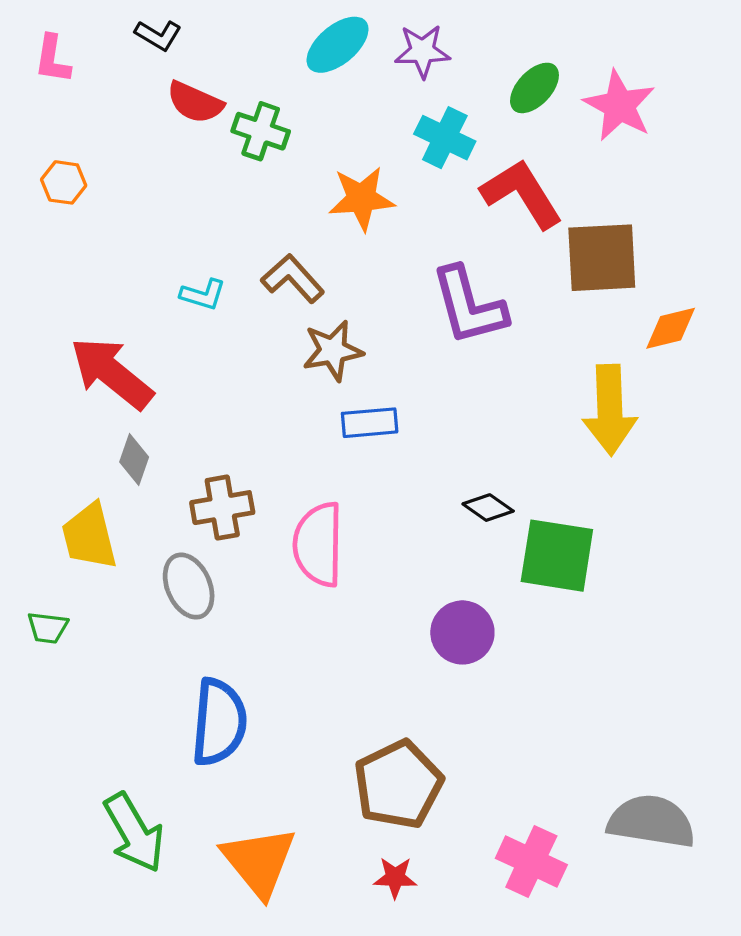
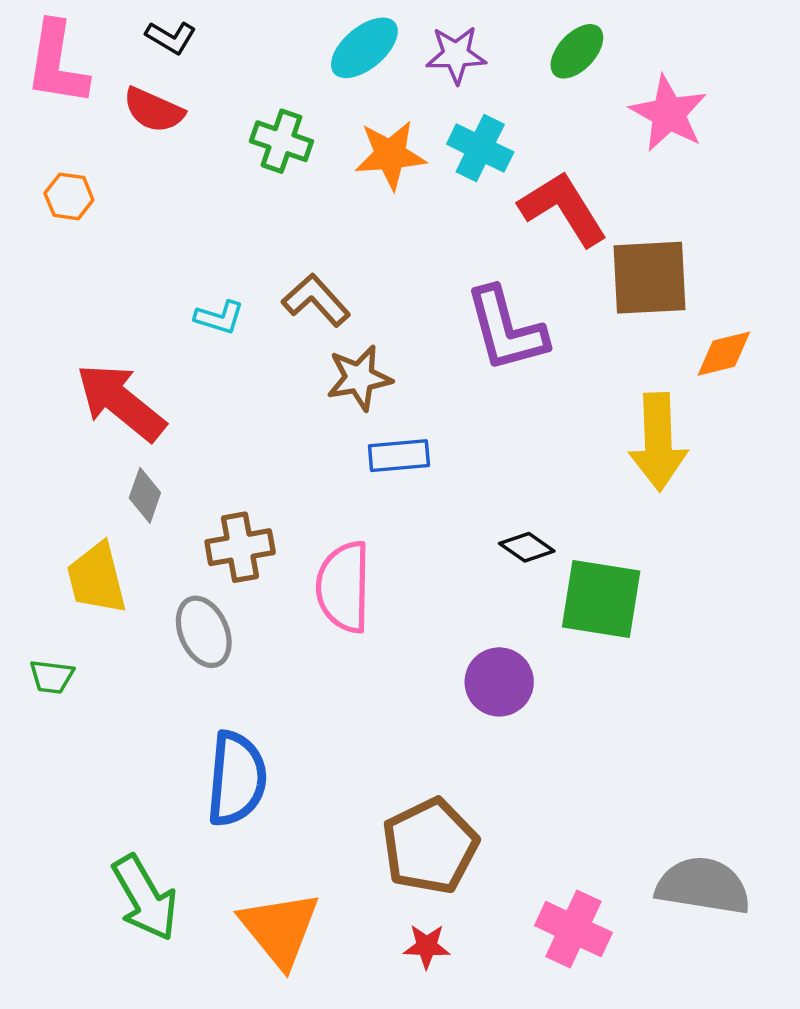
pink L-shape: (52, 59) -> (57, 63), size x1.6
green ellipse: (534, 88) -> (577, 51), moved
red semicircle: (195, 102) -> (154, 110), moved
orange star: (362, 198) -> (390, 155), moved

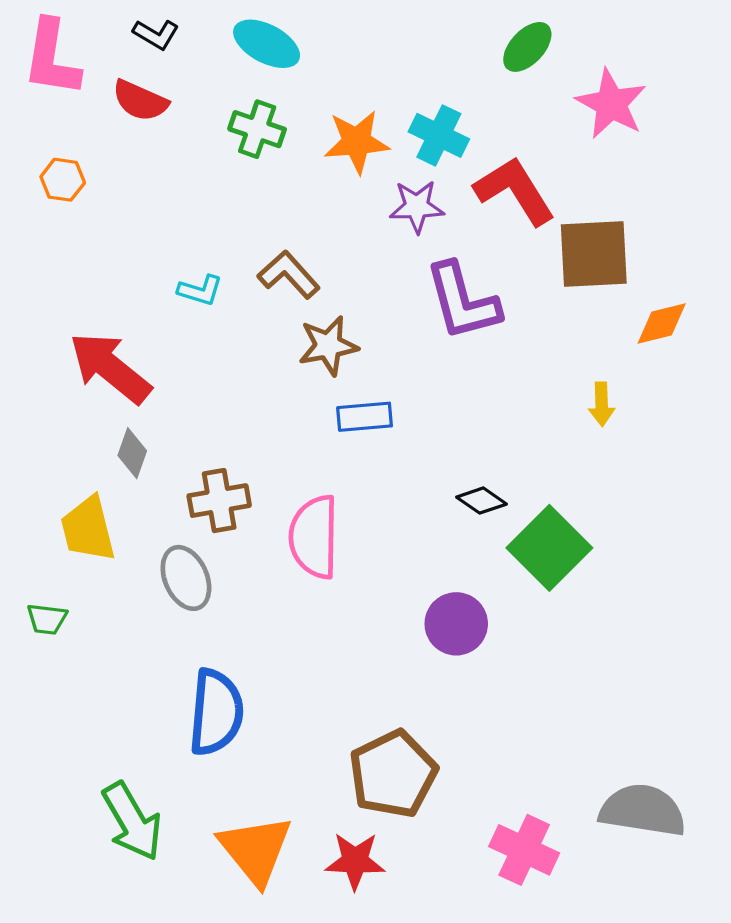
cyan ellipse: (364, 48) -> (267, 44), moved, turned 68
purple star: (456, 55) -> (417, 207), moved
yellow arrow: (658, 442) -> (602, 404), size x0.5
green square: (601, 599) -> (549, 548), turned 36
red star: (427, 946) -> (355, 861), moved, size x1.4

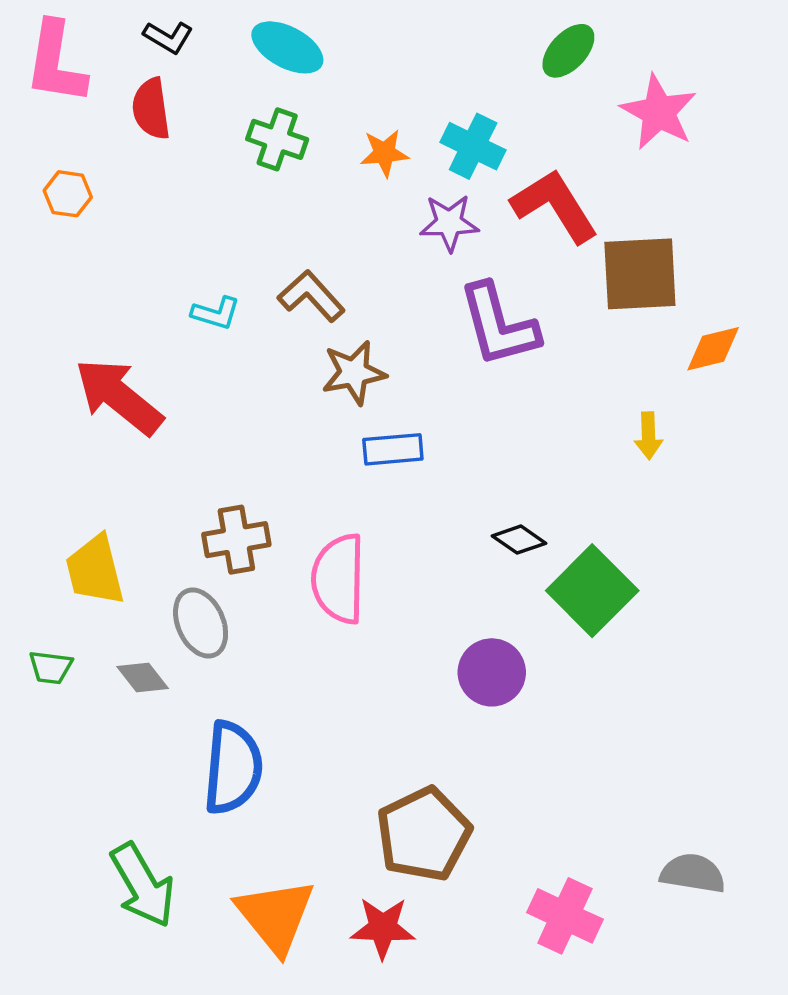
red semicircle: (140, 101) -> (151, 109), turned 58
orange star: (357, 142) -> (384, 153), size x0.7
gray diamond: (132, 453) -> (143, 678), moved, turned -57
gray semicircle: (643, 810) -> (693, 873), size x0.7

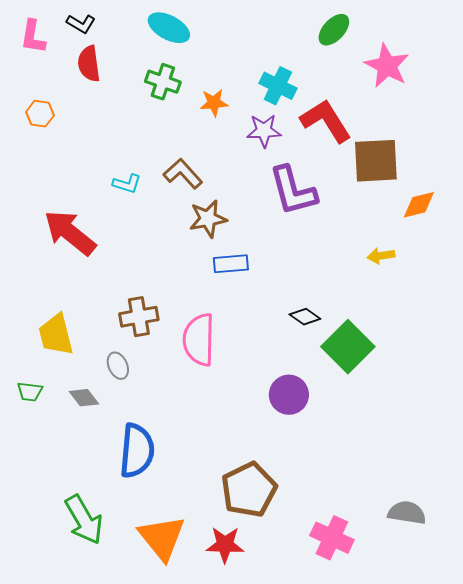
black L-shape: (168, 37) -> (81, 24), moved
pink L-shape: (56, 63) -> (33, 37), size x0.7
orange star: (384, 153) -> (214, 103), moved
yellow arrow: (648, 436) -> (381, 256), turned 84
gray ellipse: (201, 623) -> (118, 366), size x0.7

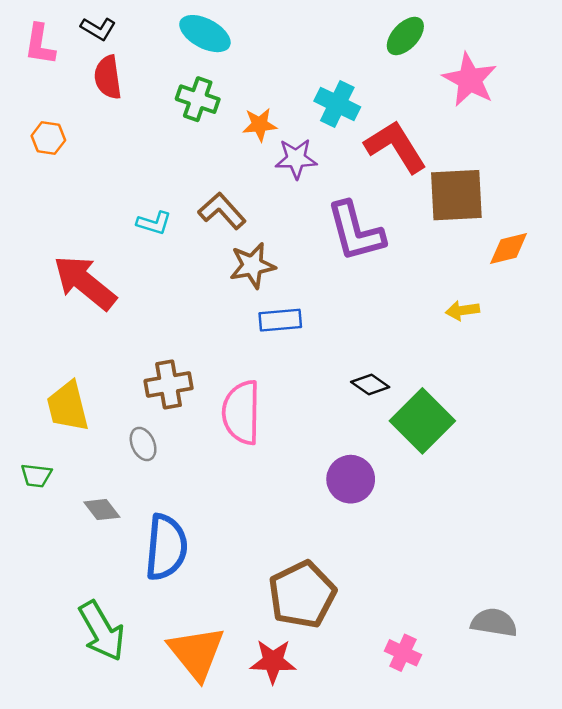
purple star: (264, 131) -> (296, 159), moved
gray diamond: (84, 398) -> (102, 510), moved
pink cross: (332, 538) -> (403, 653), size x0.7

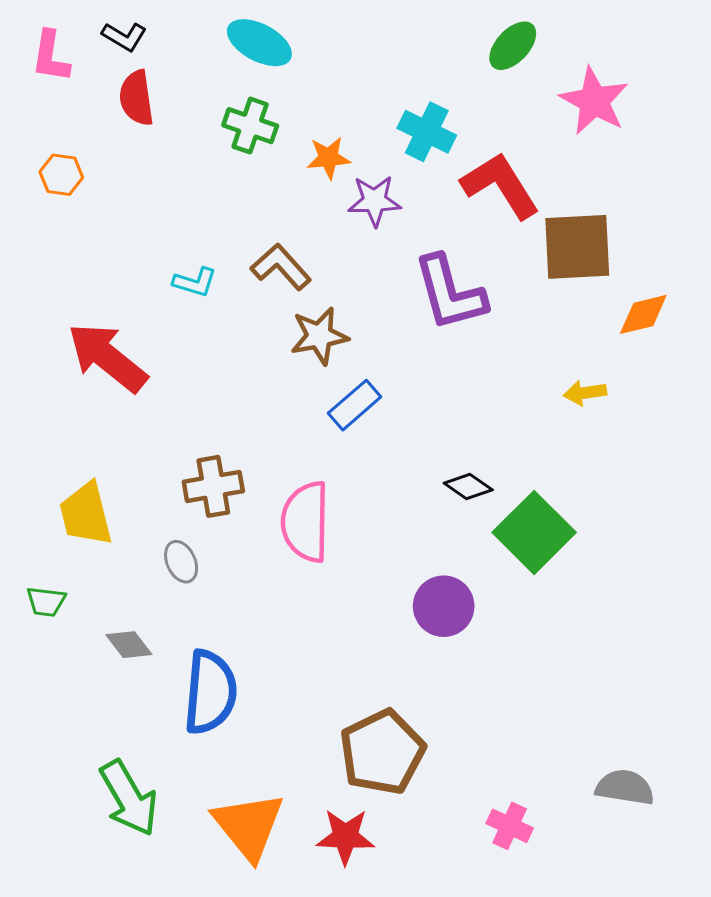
blue rectangle: (280, 320) -> (355, 405), turned -36

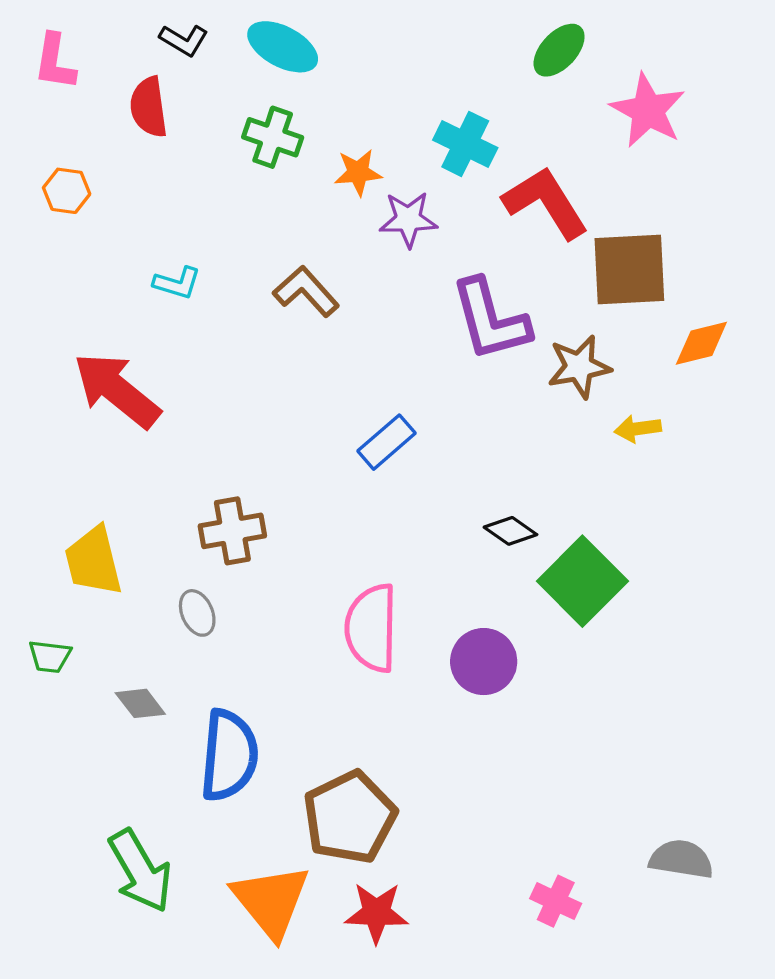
black L-shape: (124, 36) -> (184, 40), moved
cyan L-shape: (195, 282) -> (177, 283), moved
brown star: (319, 336) -> (579, 367), moved
pink semicircle: (305, 522) -> (371, 628), moved
brown pentagon: (382, 752) -> (350, 817), moved

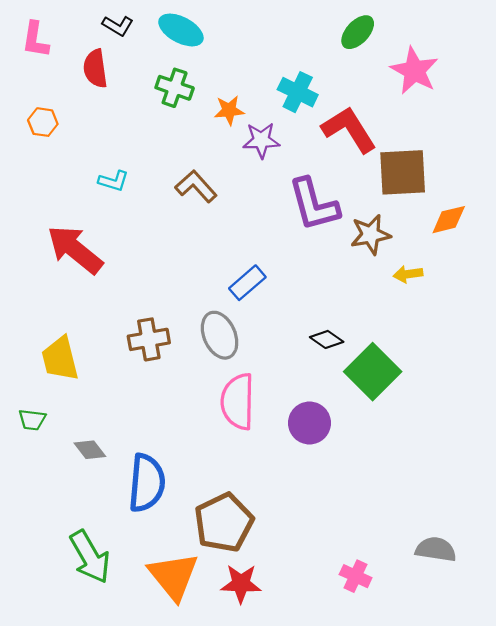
gray ellipse: (197, 613) -> (220, 335), moved, size x1.6

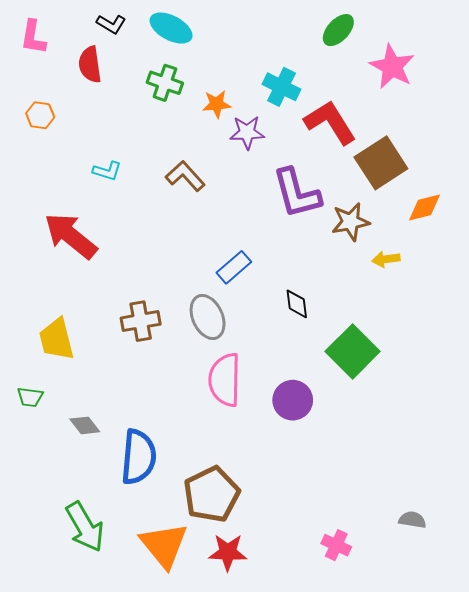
brown square: (403, 172) -> (381, 163), turned -30
black diamond: (327, 339) -> (297, 304), moved, turned 48
gray semicircle: (436, 549) -> (412, 520), size x0.7

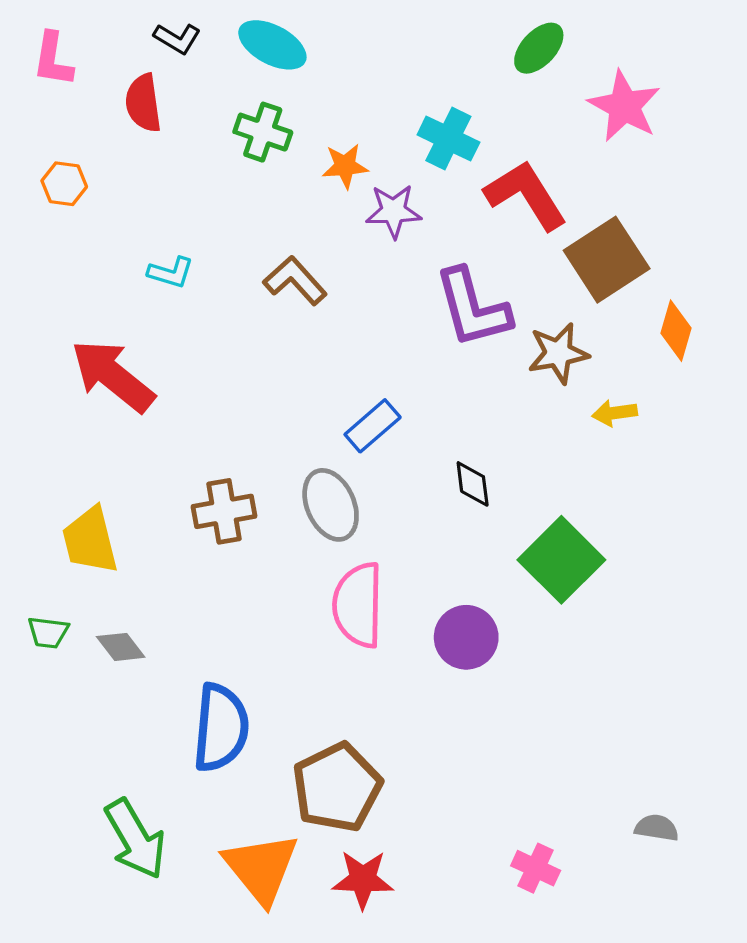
orange diamond: (425, 207) -> (676, 331), turned -60
gray diamond: (85, 425) -> (121, 647), moved

